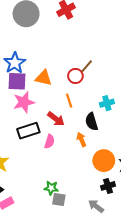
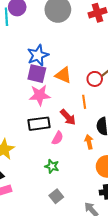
green star: (51, 188) -> (52, 166), moved
gray square: (59, 199) -> (56, 196), turned 32

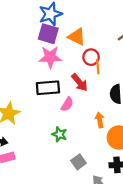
red circle: (95, 79) -> (91, 57), moved
orange arrow: (89, 142) -> (100, 120), moved
gray square: (56, 196) -> (79, 162), moved

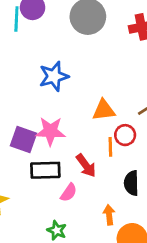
purple square: (48, 34) -> (23, 140), moved
orange triangle: (77, 37) -> (104, 110), moved, turned -36
red circle: (91, 57) -> (125, 135), moved

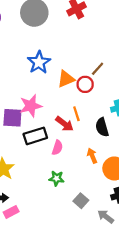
blue star: (54, 76) -> (39, 62), moved
red circle: (125, 135) -> (85, 84), moved
orange line: (110, 147) -> (76, 114), moved

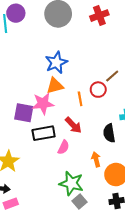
orange triangle: (66, 79) -> (55, 86), moved
orange line: (76, 114) -> (80, 99), moved
green star: (56, 178) -> (71, 183), moved, size x1.6

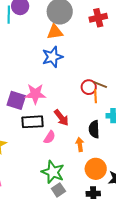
brown line: (112, 76) -> (100, 85), moved, turned 56
orange triangle: (55, 86) -> (55, 32), moved
orange line: (80, 99) -> (96, 96), moved
orange arrow: (96, 159) -> (80, 144), moved

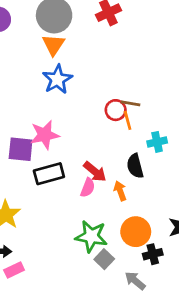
orange triangle: (55, 32) -> (53, 45), turned -36
red arrow: (61, 118) -> (95, 172), moved
pink semicircle: (50, 137) -> (88, 188), moved
orange circle: (96, 169) -> (136, 232), moved

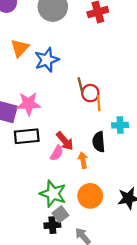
orange triangle: (53, 45) -> (20, 48), moved
brown line: (130, 103) -> (81, 85), moved, turned 56
black cross: (153, 254) -> (52, 225), moved

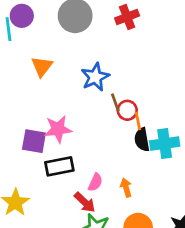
blue star: (47, 60) -> (95, 77), moved
cyan cross: (120, 125) -> (165, 144), size x1.5
red arrow: (65, 141) -> (85, 202), moved
black semicircle: (99, 142) -> (142, 140), moved

